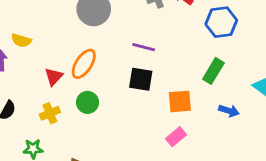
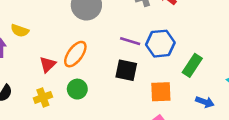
blue hexagon: (221, 22) -> (160, 44), moved

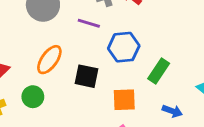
purple line: (130, 41) -> (89, 23), moved
orange ellipse: (75, 54) -> (49, 60), moved

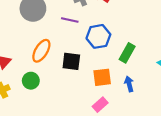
blue arrow: (172, 111) -> (129, 84), moved, turned -120

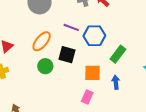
purple line: (70, 20) -> (71, 27), moved
green circle: (31, 81) -> (45, 66), moved
pink rectangle: (100, 105) -> (87, 97), turned -32

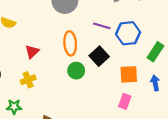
orange ellipse: (42, 41) -> (70, 43), turned -40
black square: (67, 55) -> (99, 56), turned 36

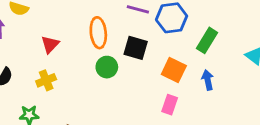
black square: (99, 56) -> (136, 48), turned -30
orange square: (129, 74) -> (174, 70), turned 30

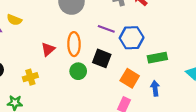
green rectangle: (207, 40) -> (157, 58), turned 42
red triangle: (50, 44) -> (48, 49), moved

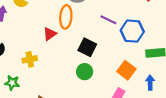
orange ellipse: (74, 44) -> (66, 17), moved
black square: (102, 58) -> (87, 47), moved
green circle: (78, 71) -> (85, 72), moved

